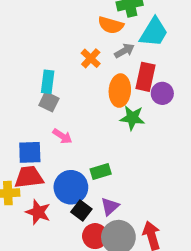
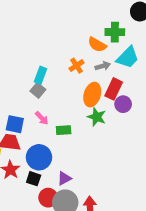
green rectangle: (101, 172) -> (64, 130), moved
black square: (81, 210) -> (34, 179), moved, turned -32

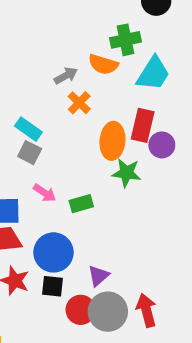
gray arrow: (103, 66) -> (66, 76), moved
cyan rectangle: (40, 75) -> (28, 129), turned -63

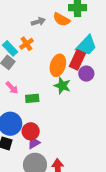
cyan trapezoid: (153, 74) -> (87, 45), moved
orange cross: (79, 103) -> (26, 44), moved
red circle: (81, 310) -> (31, 131), moved

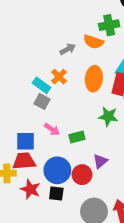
orange ellipse: (58, 65) -> (94, 79), moved
purple triangle: (34, 143) -> (100, 161), moved

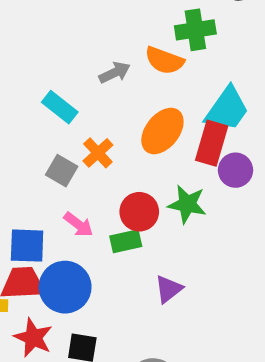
orange cross: (59, 77) -> (98, 153), moved
orange ellipse: (94, 79) -> (162, 131), turned 30
cyan rectangle: (41, 85) -> (60, 107), moved
blue circle: (57, 170) -> (65, 287), moved
red circle: (82, 175) -> (139, 212), moved

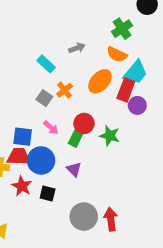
green cross: (195, 30) -> (122, 29), turned -30
orange semicircle: (164, 60) -> (117, 54), moved
green star: (187, 204) -> (110, 136), moved
green rectangle: (126, 241) -> (76, 139), turned -56
purple triangle: (169, 289) -> (74, 169), moved, turned -42

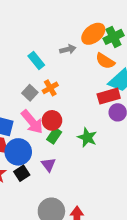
orange ellipse: (100, 81) -> (93, 34), moved
red rectangle: (126, 90) -> (109, 96), turned 45
red circle: (84, 123) -> (52, 120), moved
pink arrow: (51, 128) -> (32, 122), size x1.6
black square: (48, 194) -> (22, 173), moved, turned 35

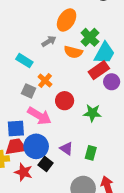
green cross: (113, 37) -> (90, 37), moved
orange semicircle: (105, 61) -> (73, 52), moved
red circle: (52, 120) -> (65, 101), moved
green rectangle: (54, 136) -> (91, 153), moved

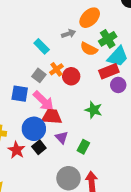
red circle: (65, 101) -> (71, 76), moved
blue square: (16, 128) -> (20, 94), moved
red trapezoid: (16, 147) -> (52, 117), moved

